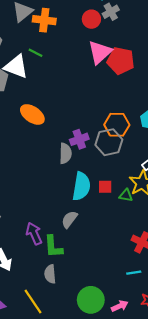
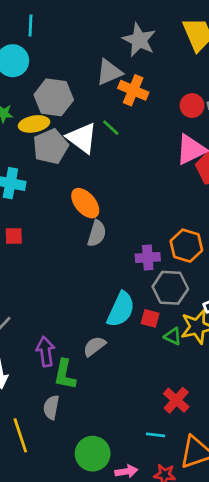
purple cross: (79, 139) -> (148, 257), moved
gray hexagon: (109, 142) -> (170, 288), moved
gray semicircle: (65, 153) -> (97, 233), moved

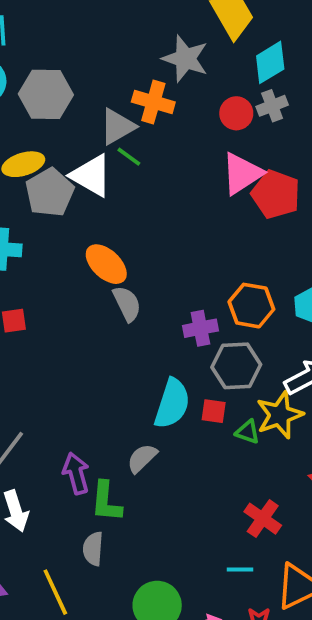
gray star: (139, 40) -> (185, 59), moved
gray triangle: (109, 72) -> (118, 127), moved
gray hexagon: (54, 97) -> (46, 94), moved
gray semicircle: (97, 233) -> (127, 304), turned -36

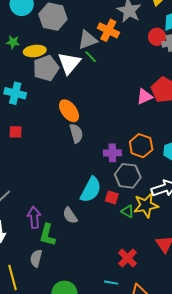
red circle: (236, 113) -> (157, 37), moved
pink triangle: (242, 174) -> (145, 97), moved, size x0.7
white triangle: (91, 176) -> (69, 63), turned 30
gray semicircle: (142, 458) -> (70, 215), turned -90

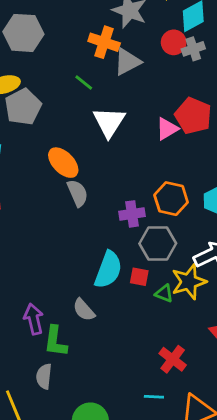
gray triangle: (87, 40) -> (127, 62), moved
white triangle: (69, 63) -> (109, 122), moved

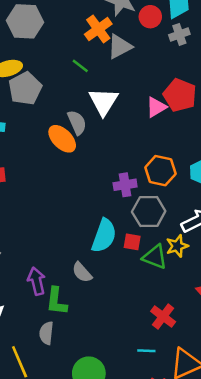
orange cross: (104, 42) -> (98, 29), turned 36
red circle: (174, 42) -> (150, 17), moved
gray semicircle: (78, 193) -> (77, 123), moved
yellow star: (189, 282) -> (177, 246), size x0.7
green triangle: (164, 293) -> (155, 257), size x1.5

